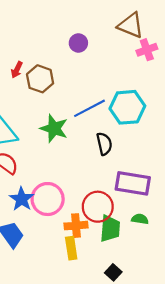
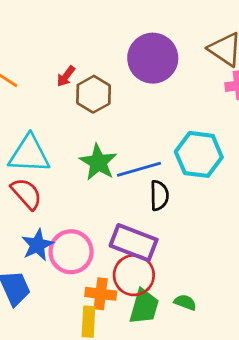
purple circle: (78, 43) -> (153, 58), size x2.0
blue line: (90, 108) -> (139, 169), moved
purple rectangle: (133, 183) -> (134, 243), moved

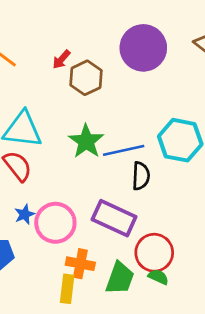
blue star: (37, 245) -> (25, 214), size x0.7
red circle: (134, 275) -> (154, 253), moved

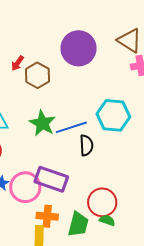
purple rectangle: (114, 218) -> (51, 179), moved

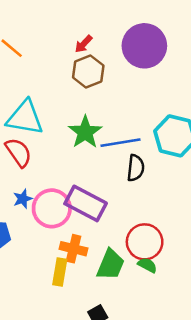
red arrow: (17, 63) -> (84, 44), moved

